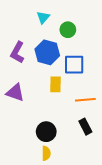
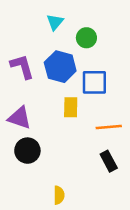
purple L-shape: (17, 52) -> (22, 67), turned 135
black circle: (46, 132) -> (27, 151), moved

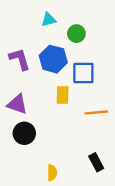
cyan triangle: (55, 22) -> (49, 20), turned 35
black rectangle: (109, 161) -> (96, 162), moved

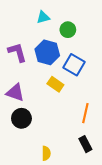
blue square: (83, 73) -> (74, 65), turned 30
yellow rectangle: (63, 95) -> (55, 84), turned -56
orange line: (96, 112) -> (85, 113), moved, turned -72

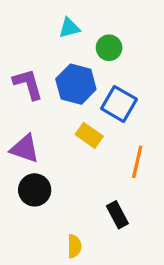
orange line: (85, 113) -> (137, 162), moved
black rectangle: (85, 144) -> (117, 215), moved

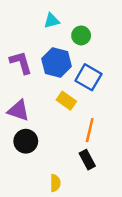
orange line: (137, 162) -> (90, 130), moved

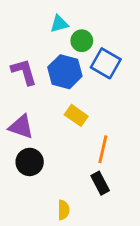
green circle: (81, 35) -> (82, 41), moved
blue square: (88, 77) -> (106, 63), moved

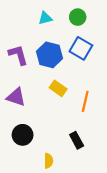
green circle: (82, 41) -> (78, 17), moved
orange line: (103, 149) -> (85, 101), moved
black circle: (30, 162) -> (23, 135), moved

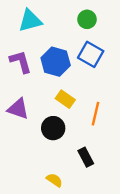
cyan triangle: (45, 18) -> (30, 21), moved, size x1.5
black circle: (23, 135) -> (53, 128), moved
yellow semicircle: (48, 161) -> (54, 180), turned -56

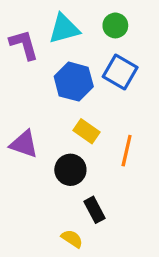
cyan triangle: (30, 21) -> (64, 29), moved
purple L-shape: (21, 62) -> (24, 45), moved
black rectangle: (86, 157) -> (94, 210), moved

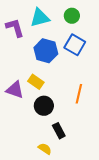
yellow rectangle: (86, 131) -> (36, 82), moved

